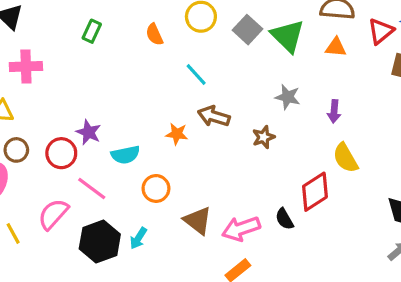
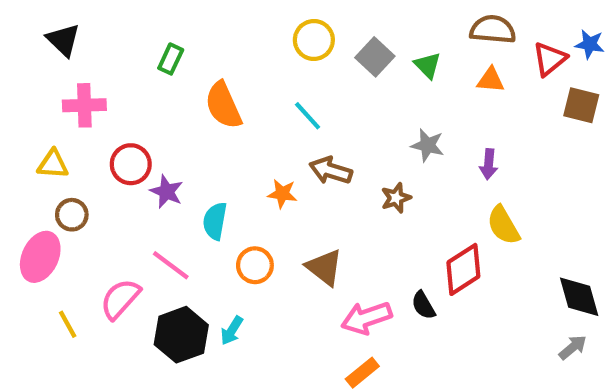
orange semicircle: (154, 34) -> (223, 105), moved, size x1.6
green triangle: (288, 36) -> (428, 65), size x0.6
red circle: (61, 153) -> (131, 164), moved
cyan semicircle: (125, 155) -> (215, 221), turned 112
brown triangle: (198, 221) -> (324, 267), moved

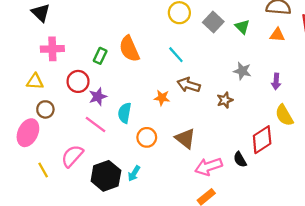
green rectangle: (171, 59) -> (100, 56), moved
purple star: (167, 192) -> (98, 97), turned 30
pink line: (171, 265) -> (95, 125), moved

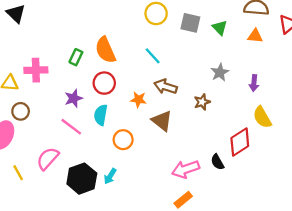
gray square: (213, 22) -> (190, 23), turned -30
pink cross: (52, 49) -> (36, 70), moved
gray star: (242, 71) -> (220, 72), turned 30
red circle: (78, 81) -> (104, 83), moved
brown triangle: (185, 139) -> (162, 121), moved

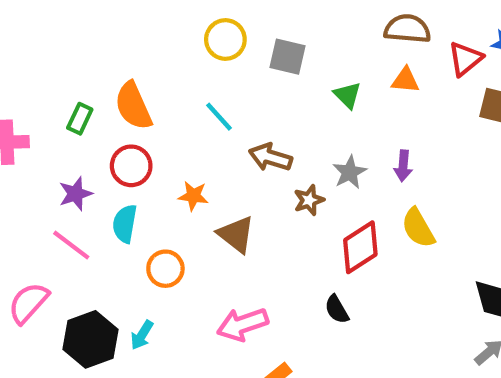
green triangle: (220, 28) -> (347, 95), moved
gray star: (220, 72) -> (350, 172), moved
brown arrow: (166, 87) -> (270, 157), moved
red diamond: (240, 142) -> (360, 247), moved
pink arrow: (186, 169) -> (243, 324), moved

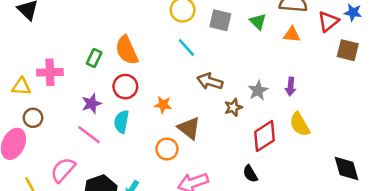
green triangle: (347, 95) -> (258, 22), moved
cyan line: (219, 117) -> (186, 48), moved
orange circle: (165, 269) -> (167, 149), moved

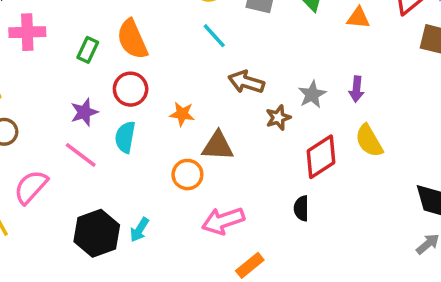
pink cross: (50, 72) -> (27, 32), moved
brown triangle: (189, 128) -> (218, 146), turned -35
pink semicircle: (63, 170) -> (31, 187), moved
black semicircle: (250, 174) -> (301, 208), turned 30

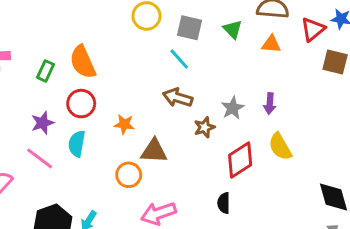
cyan line: (214, 36) -> (179, 59), moved

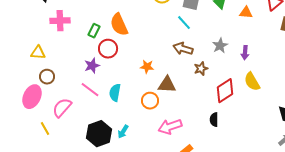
red circle: (81, 104) -> (108, 49), moved
gray star: (233, 108) -> (220, 46), moved
cyan semicircle: (77, 144) -> (115, 93), moved

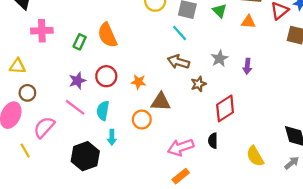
red circle: (108, 49) -> (106, 76), moved
yellow semicircle: (252, 82) -> (255, 156), moved
pink arrow: (170, 127) -> (181, 147), moved
cyan arrow: (123, 132) -> (112, 137), moved, turned -32

